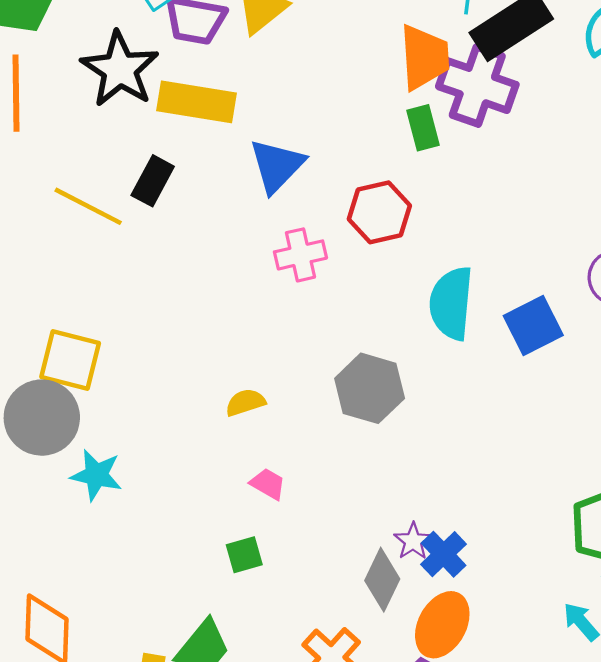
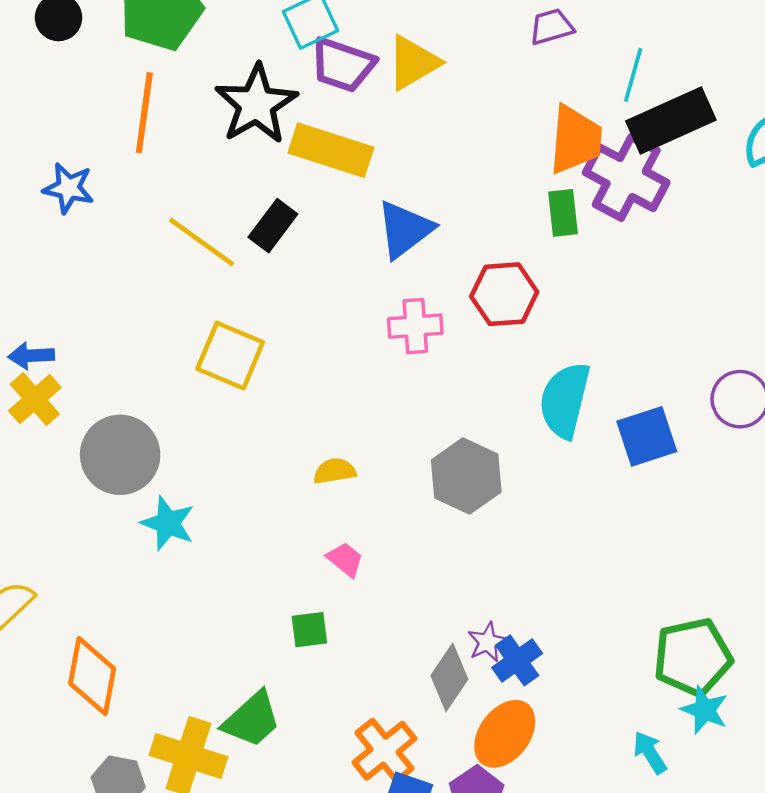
yellow square: (70, 360) -> (230, 356), moved

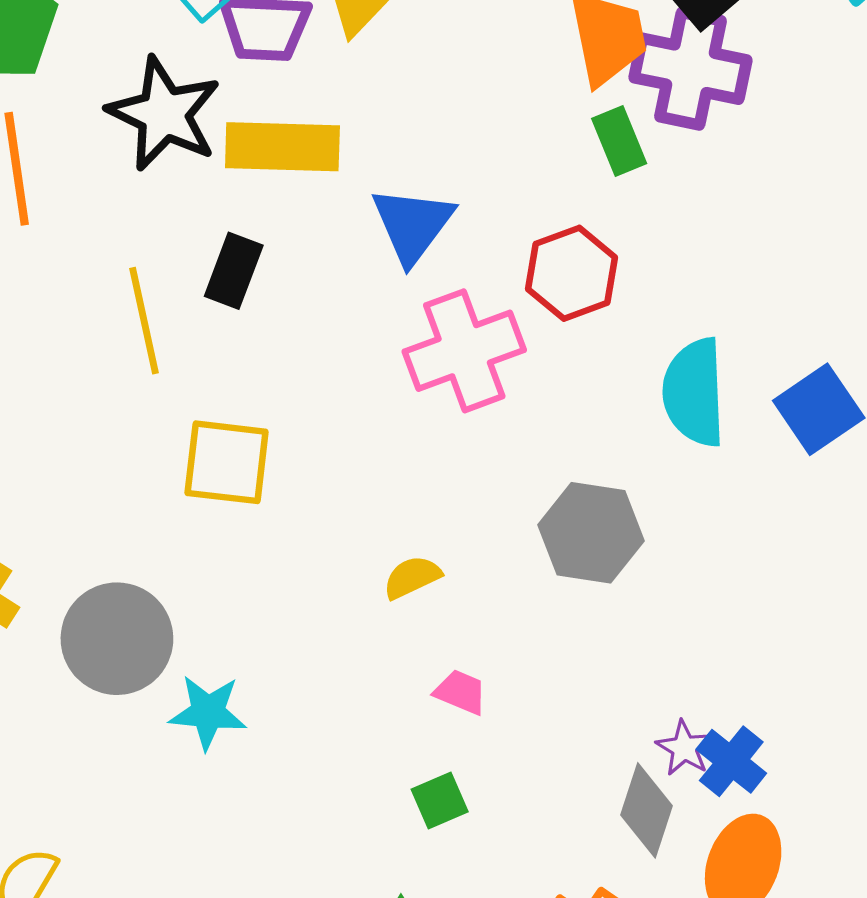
yellow line: (202, 242) -> (144, 321), turned 58
pink cross: (415, 326) -> (464, 351), size x1.5

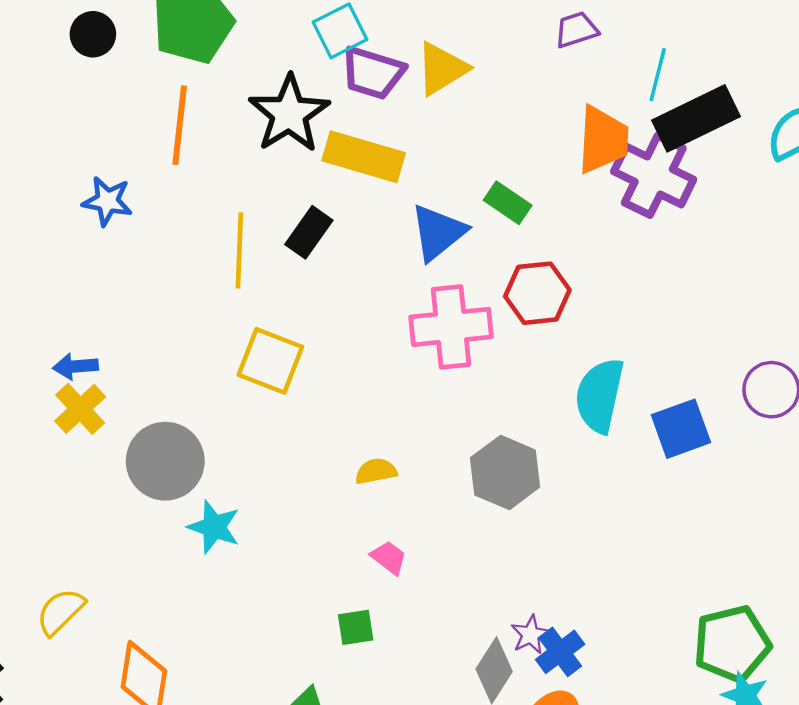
green rectangle: (619, 141) -> (508, 203), moved, turned -48

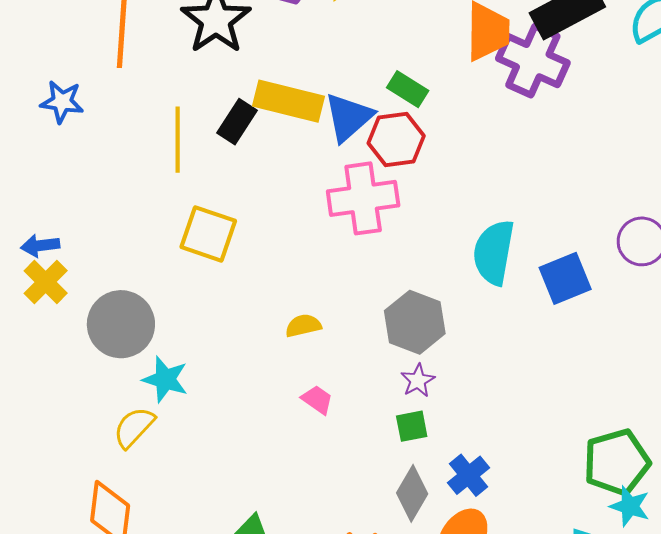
yellow rectangle: (364, 157) -> (289, 101), moved
red hexagon: (537, 293) -> (396, 140), moved
yellow semicircle: (60, 612) -> (134, 427), moved
green square: (356, 627) -> (412, 426), moved
purple star: (531, 635) -> (418, 381), moved

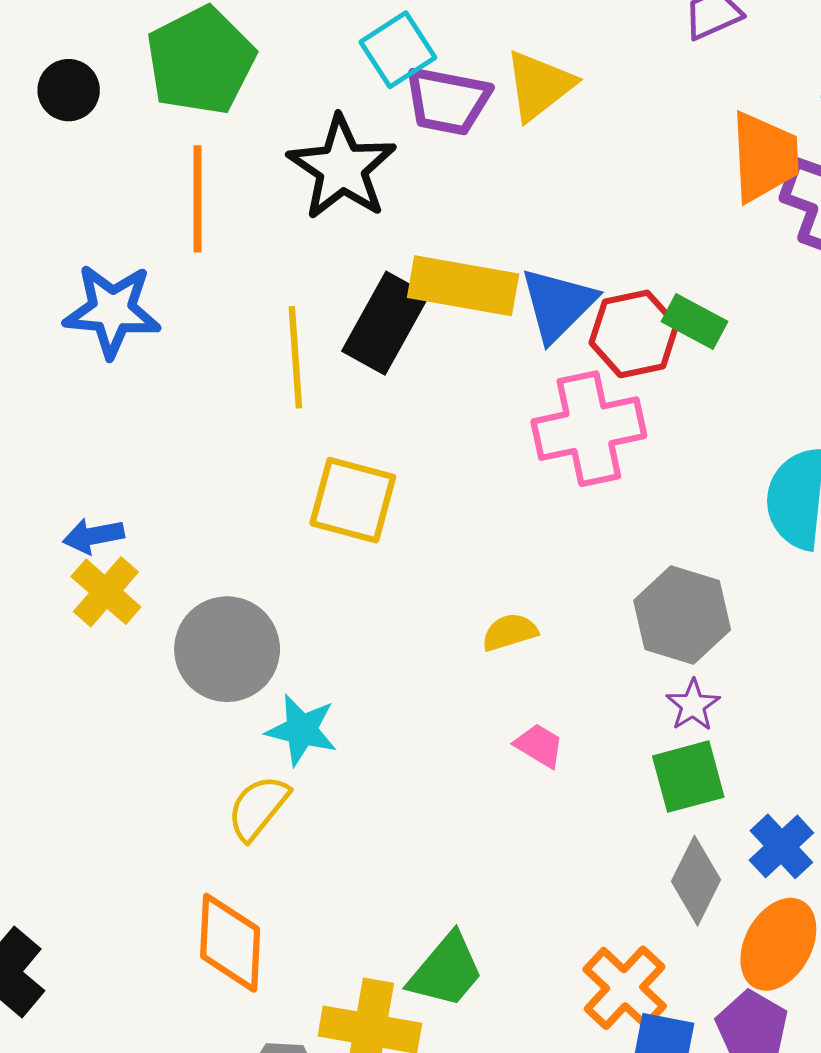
green rectangle: (408, 89) -> (694, 322), moved
blue star: (62, 102) -> (112, 311), size x1.4
black rectangle: (237, 122) -> (385, 323), size x1.4
green square: (412, 426) -> (688, 777), size x1.4

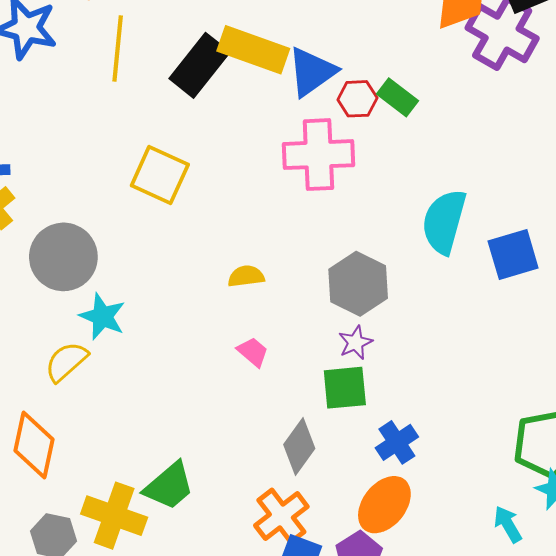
red hexagon: (634, 334) -> (357, 99), size x0.7
yellow line: (295, 357) -> (118, 49), moved
gray diamond: (696, 881) -> (299, 446), moved

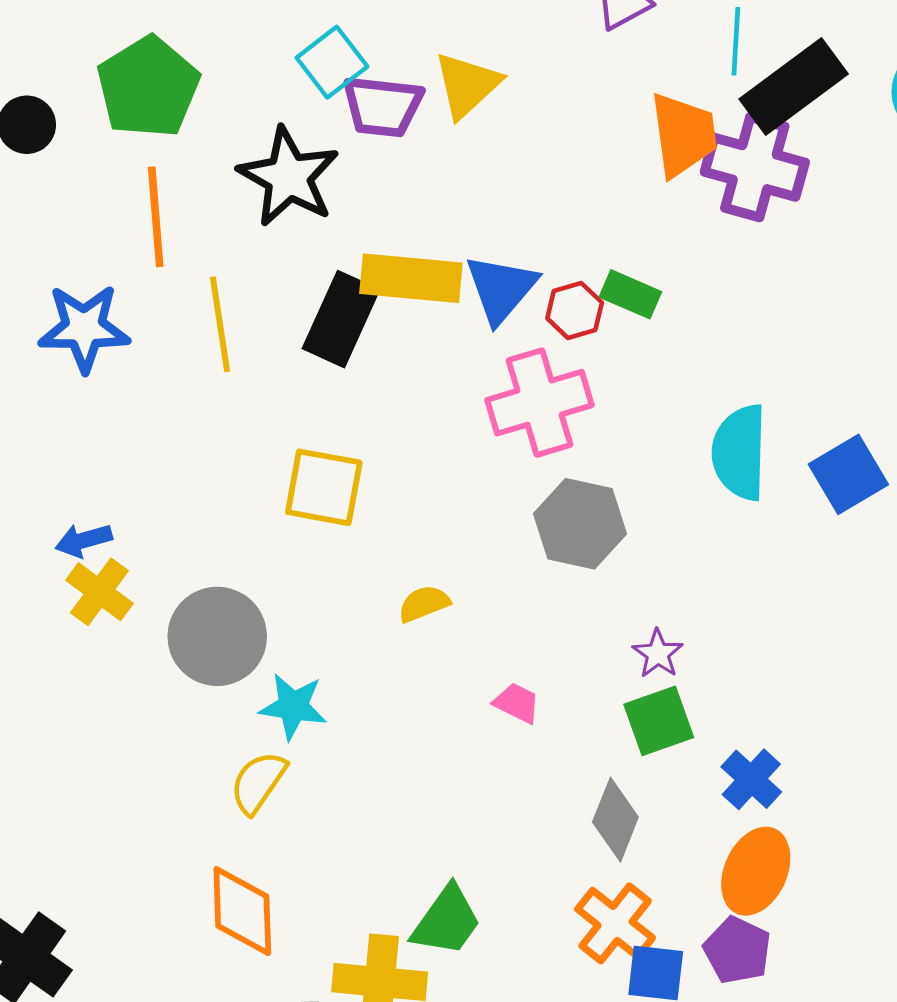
yellow semicircle: (246, 276) -> (424, 604), moved
gray hexagon: (358, 284) -> (580, 524), moved

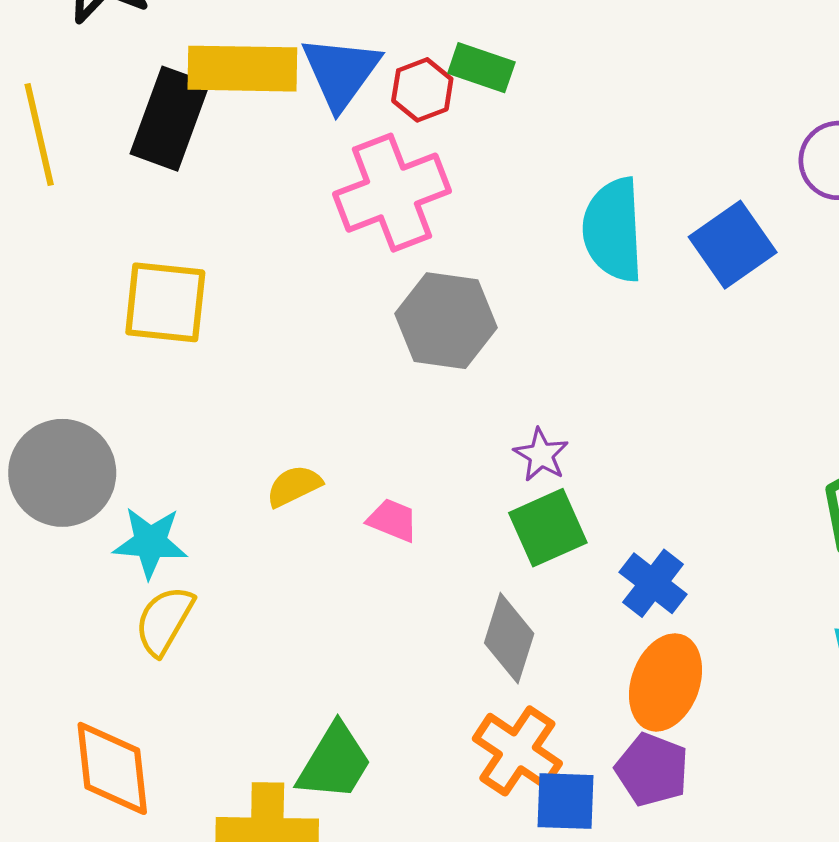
yellow semicircle: (424, 604) -> (294, 486), moved
yellow semicircle: (258, 782) -> (164, 621), moved

